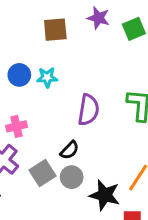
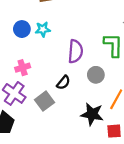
gray circle: (72, 177) -> (96, 75), moved

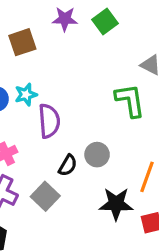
purple semicircle: (75, 51) -> (49, 121), moved
gray circle: (96, 75) -> (97, 155), moved

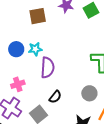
gray circle: (97, 155) -> (89, 93), moved

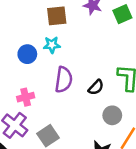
cyan star: (35, 49) -> (52, 45), moved
black semicircle: (55, 97) -> (96, 87), moved

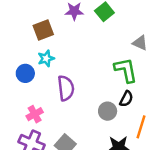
black semicircle: (96, 87) -> (126, 99), moved
gray circle: (112, 115) -> (108, 111), moved

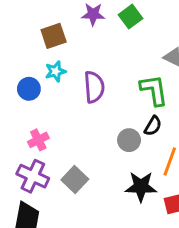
purple semicircle: (66, 88) -> (94, 87), moved

